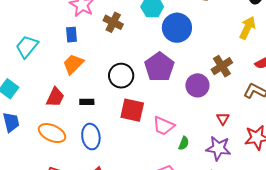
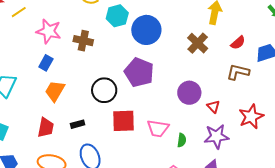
blue rectangle: (71, 35) -> (46, 63), turned 49
brown cross: (222, 66) -> (198, 43), moved
purple circle: (197, 85) -> (189, 93), moved

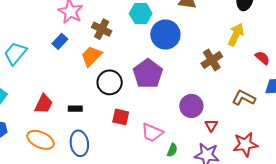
red semicircle: (238, 43) -> (262, 58), moved, turned -112
orange trapezoid: (55, 91) -> (91, 56), moved
red square: (124, 121) -> (121, 117), size x0.7

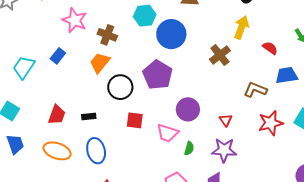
blue rectangle: (60, 41) -> (58, 56), moved
purple circle: (191, 106) -> (188, 109), moved
red star: (245, 144) -> (271, 123), moved

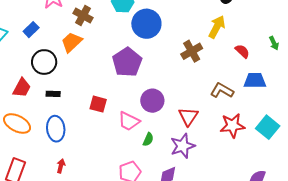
black circle: (120, 87) -> (44, 62), moved
red triangle: (226, 120) -> (188, 116), size x1.5
purple star: (224, 150) -> (183, 146), turned -30

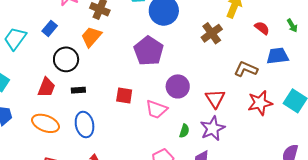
green arrow: (274, 43) -> (292, 26), moved
green semicircle: (148, 139) -> (184, 131), moved

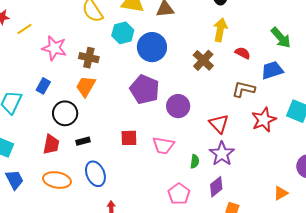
green arrow: (292, 26) -> (281, 38), size x1.6
red semicircle: (262, 28) -> (243, 53), moved
purple circle: (178, 86) -> (178, 106), moved

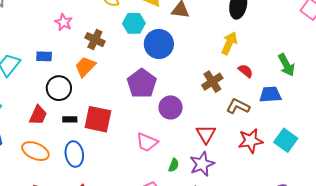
pink star: (54, 48) -> (64, 22), size x0.7
brown cross: (203, 60) -> (212, 82), moved
blue rectangle: (43, 86) -> (44, 56), turned 49
red square: (129, 138) -> (98, 119), moved, size x1.6

